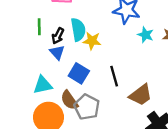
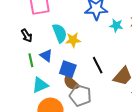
green line: (39, 27) -> (31, 60), moved
black arrow: (58, 36) -> (27, 36), moved, turned -48
brown semicircle: (69, 100) -> (71, 83), moved

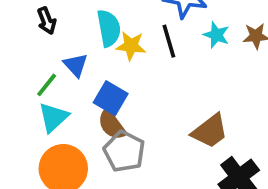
green line: (31, 60) -> (47, 85), moved, turned 40
black line: (98, 65) -> (169, 41), moved
cyan triangle: (40, 85) -> (53, 117), turned -30

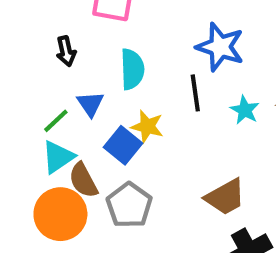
cyan star: (216, 35) -> (245, 110), moved
yellow star: (131, 46) -> (147, 126), moved
brown semicircle: (112, 125) -> (83, 180), moved

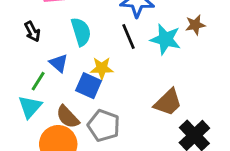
cyan star: (245, 110) -> (166, 39), size x1.5
cyan triangle: (58, 157) -> (30, 107), moved

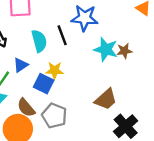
brown star: (195, 25) -> (124, 51), moved
black line: (129, 37) -> (62, 35), moved
blue triangle: (59, 63) -> (21, 65), turned 42

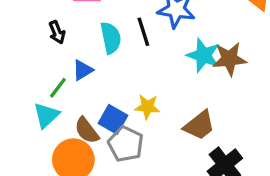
brown star: (124, 51) -> (229, 59), size x1.5
yellow star: (55, 70) -> (147, 107), moved
blue square: (44, 84) -> (113, 119), moved

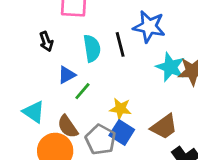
green line: (58, 88) -> (82, 91), moved
cyan triangle: (46, 115) -> (34, 112), turned -45
blue square: (113, 119) -> (122, 133), moved

